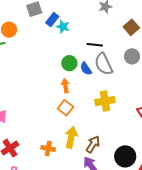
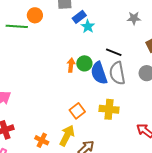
blue semicircle: (86, 69) -> (99, 73), size x1.6
orange arrow: (65, 86) -> (71, 65), moved
orange square: (65, 108) -> (77, 111), moved

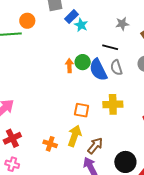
gray star: (134, 18) -> (122, 24), moved
gray semicircle: (117, 73) -> (116, 68), size x0.7
orange square: (77, 111) -> (82, 110), turned -35

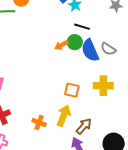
black line: (110, 47) -> (82, 27), moved
orange arrow: (69, 66) -> (61, 45), turned -120
gray semicircle: (116, 68) -> (108, 49), turned -42

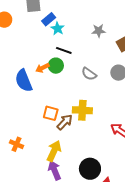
blue semicircle: (90, 50) -> (24, 81), moved
yellow arrow: (64, 116) -> (54, 151), moved
brown arrow: (84, 126) -> (65, 122), moved

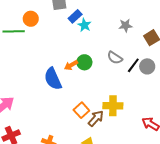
black line: (64, 50) -> (133, 65), moved, turned -70
gray semicircle: (89, 74) -> (115, 58), moved
orange square: (51, 113) -> (81, 110), turned 35

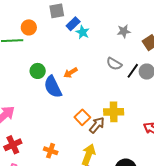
green circle: (84, 62) -> (38, 71), moved

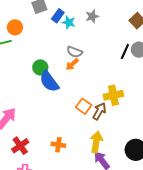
gray star: (124, 31) -> (92, 16), moved
gray semicircle: (114, 64) -> (75, 52), moved
green circle: (38, 71) -> (40, 67), moved
orange arrow: (71, 73) -> (72, 64), moved

